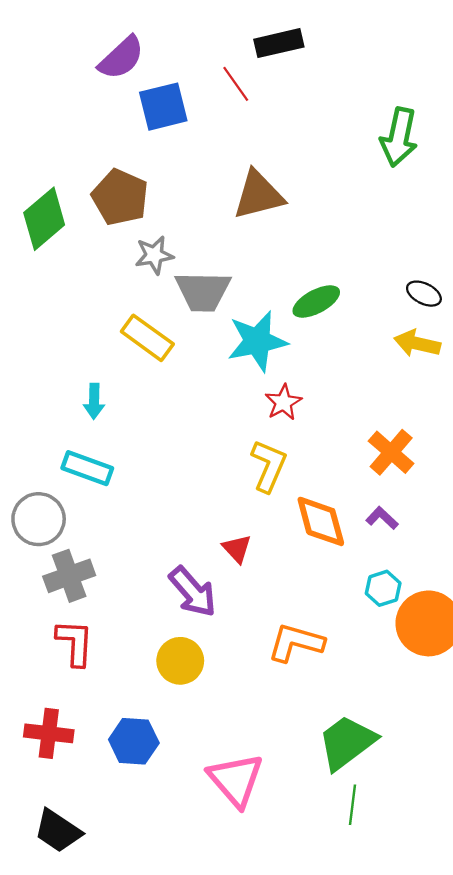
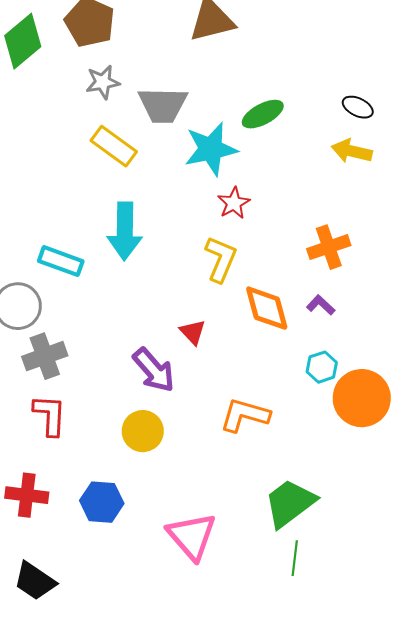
gray star: (154, 255) -> (103, 82), moved
cyan arrow: (94, 401) -> (125, 231), moved, size x1.8
orange cross: (391, 452) -> (329, 247), turned 30

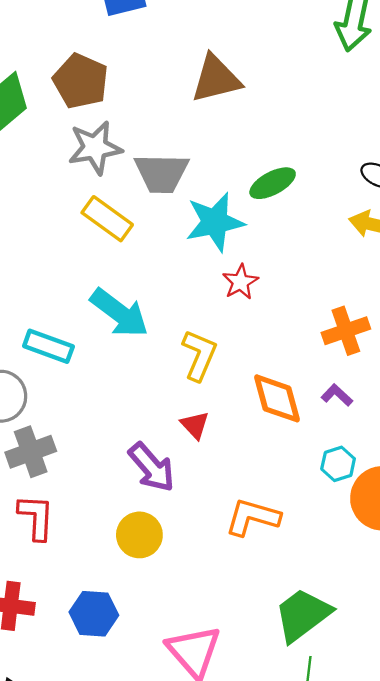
gray star: (103, 82) -> (95, 148), size x1.4
cyan arrow: (125, 231) -> (119, 313), turned -54
yellow L-shape: (221, 259) -> (199, 355), moved

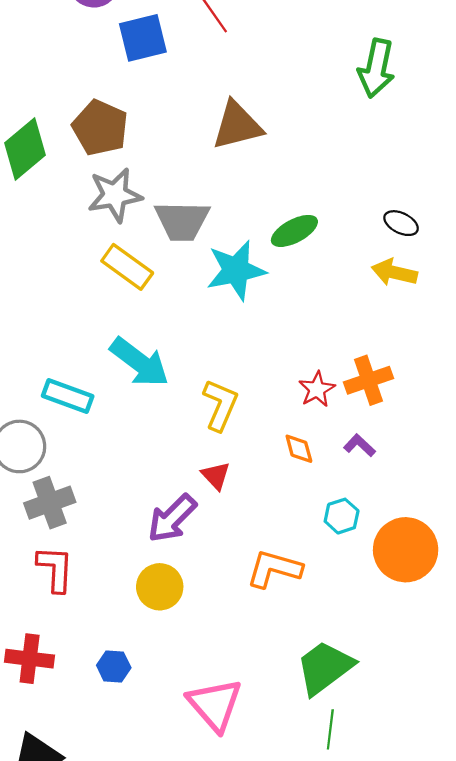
red star: (240, 282) -> (317, 389), moved
orange diamond: (277, 398) -> (299, 449), size x0.6
cyan hexagon: (338, 464) -> (342, 516), moved
purple arrow: (152, 467) -> (172, 518), turned 86
blue hexagon: (94, 614) -> (114, 667), size x0.7

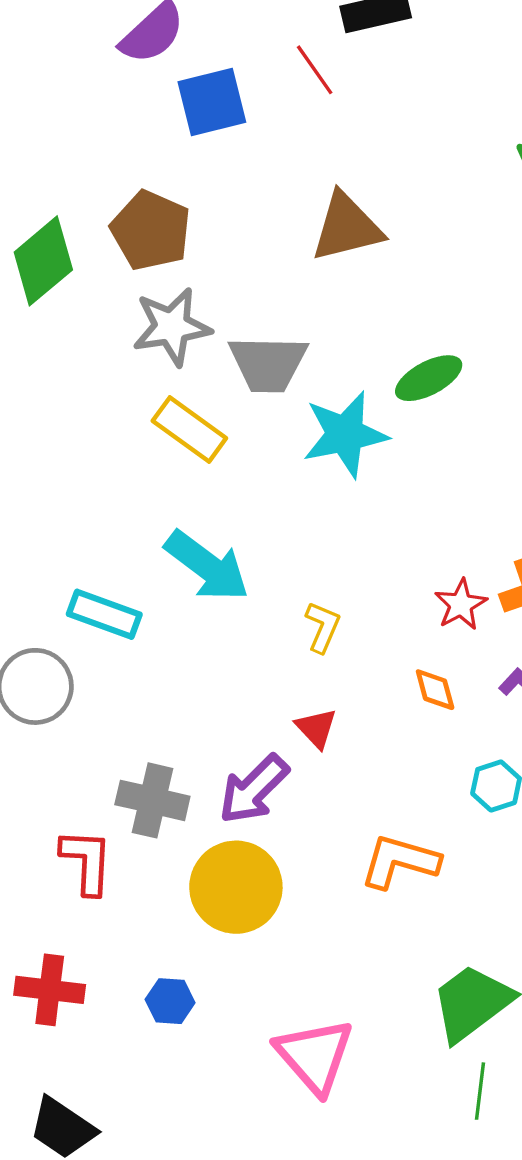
yellow L-shape: (220, 405) -> (323, 627), size x0.7
gray cross: (50, 503) -> (152, 800), moved, turned 33
yellow circle: (160, 587) -> (236, 887), size x1.4

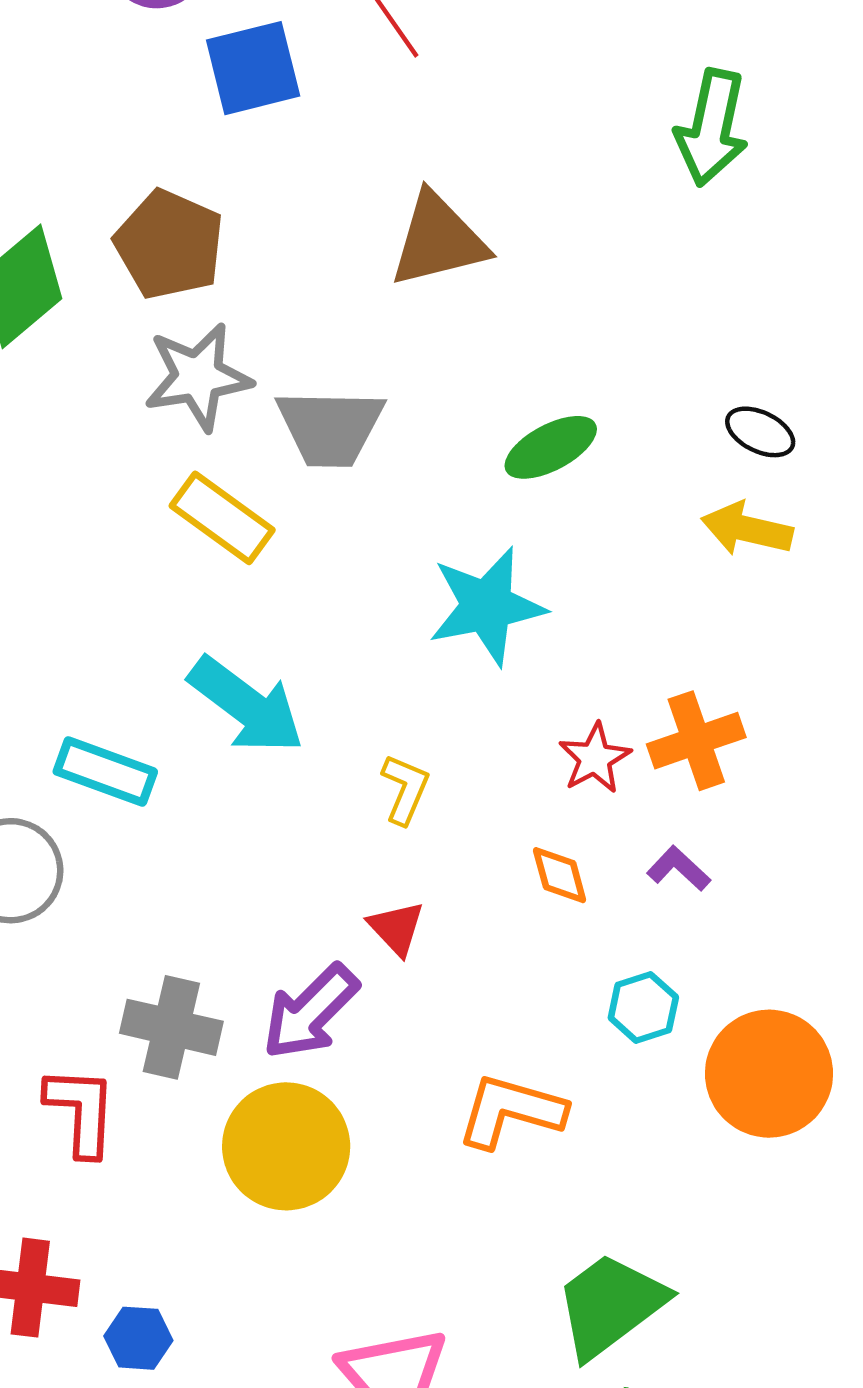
cyan star: (345, 434) -> (487, 606), moved
blue hexagon: (170, 1001) -> (138, 1338), moved

